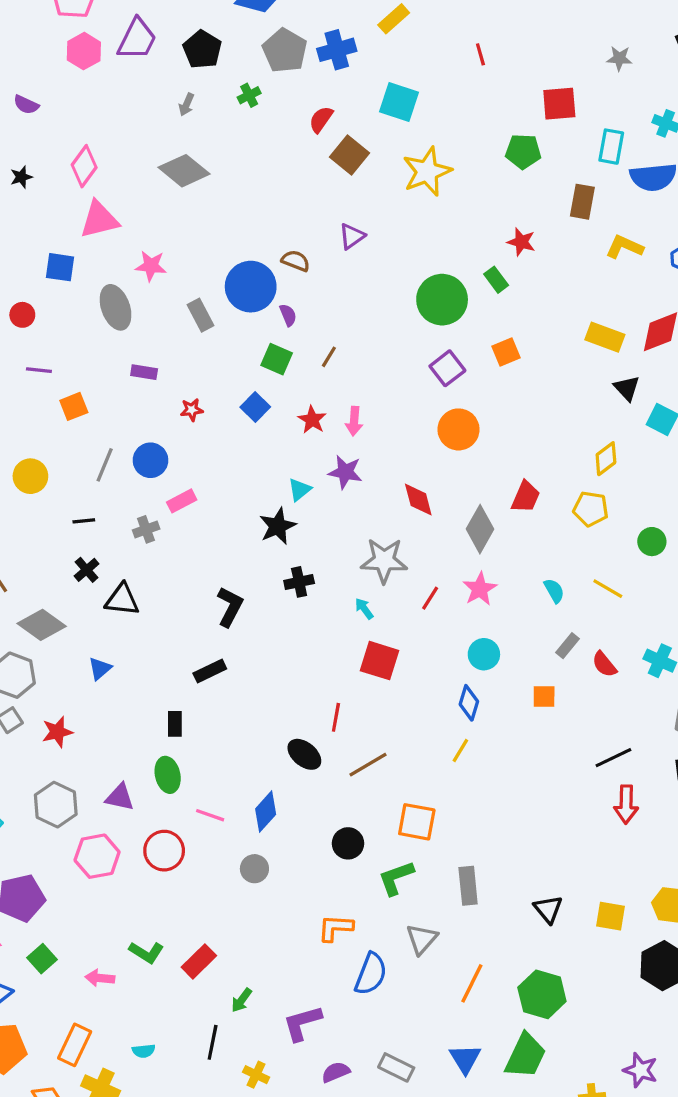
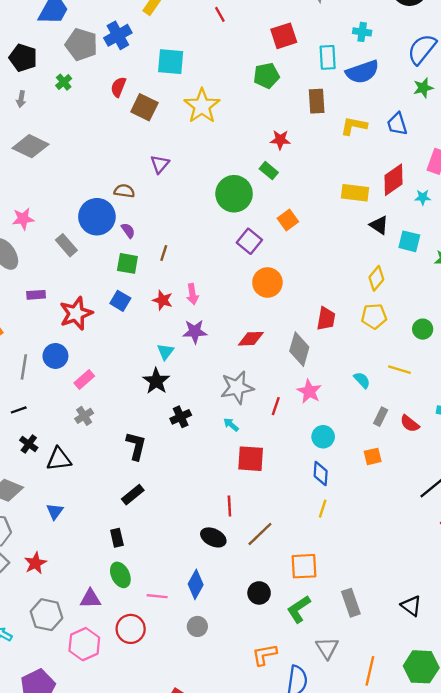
red star: (192, 410) -> (76, 313), size x2.0
red diamond: (418, 500) -> (251, 339), turned -64
gray cross: (146, 529) -> (84, 416), moved

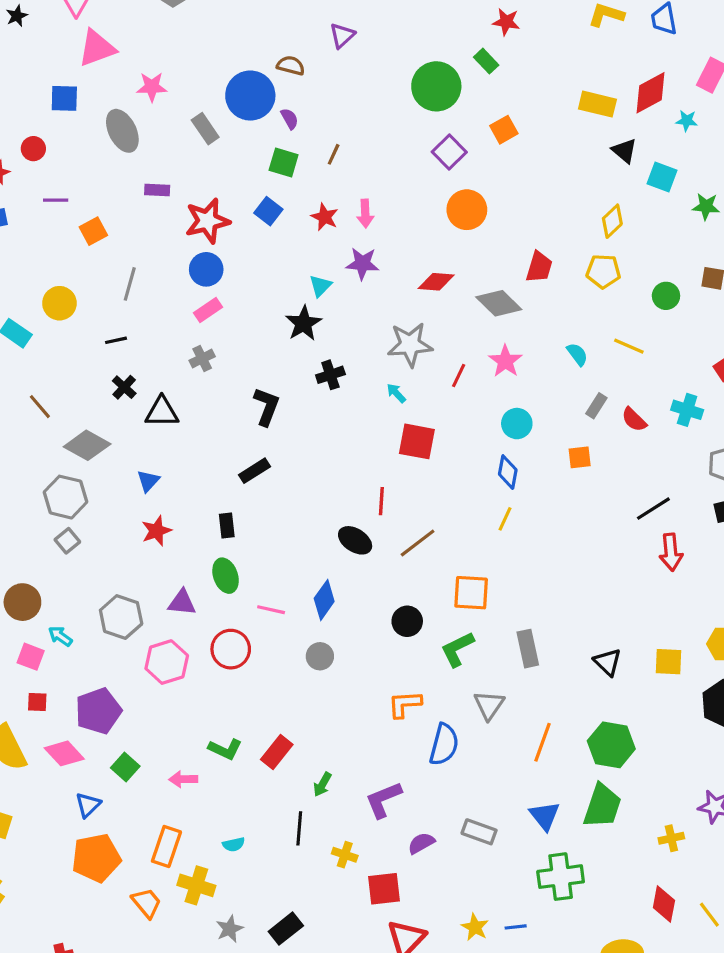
gray diamond: (299, 349) -> (499, 303), turned -68
blue circle: (55, 356) -> (206, 269), moved
red star: (35, 563) -> (156, 531), moved

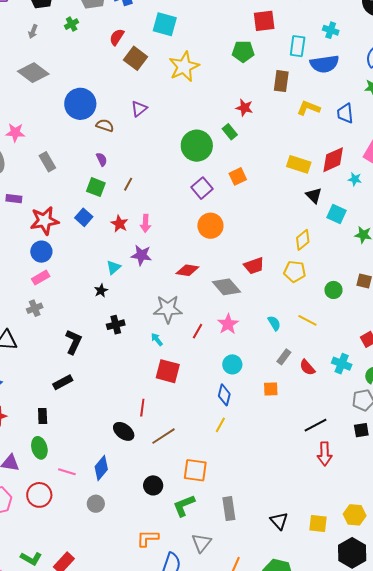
blue circle: (250, 96) -> (80, 104), moved
red trapezoid: (539, 267) -> (254, 266), turned 50
black star: (303, 323) -> (101, 291), size x0.6

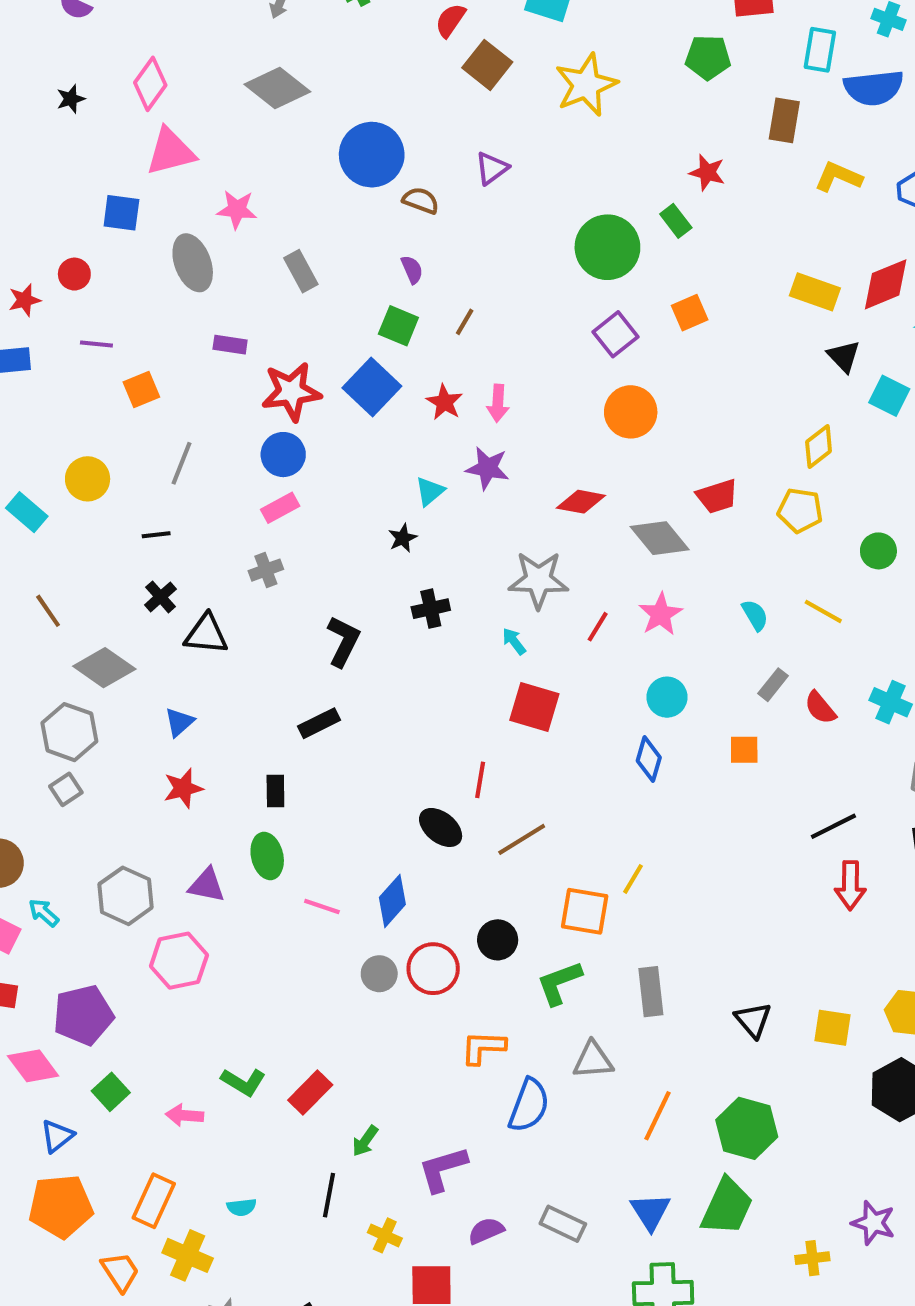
blue square: (84, 217) -> (372, 387), size x1.5
yellow line: (220, 425) -> (633, 879), moved
red circle: (39, 495) -> (433, 969), moved
gray triangle: (201, 543) -> (593, 1060), turned 45

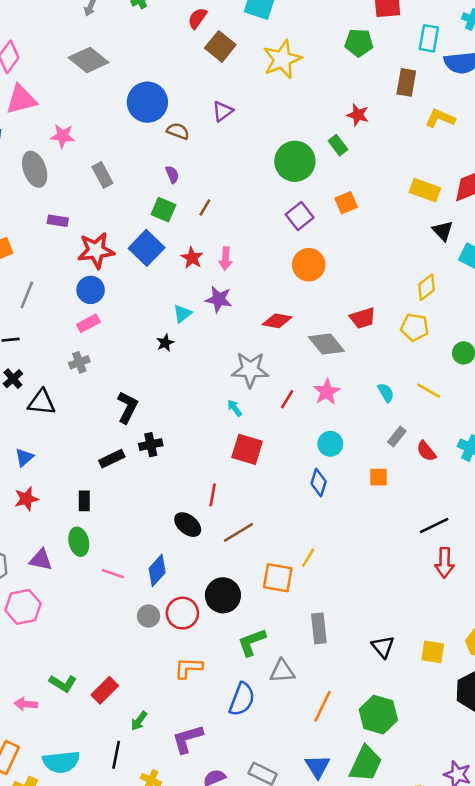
black cross: (431, 609) -> (151, 445), moved
black circle: (498, 940) -> (223, 595), size x1.4
green L-shape: (559, 983) -> (252, 642), moved
orange L-shape: (483, 1047) -> (188, 668), moved
cyan semicircle: (242, 1207) -> (61, 762), size x2.0

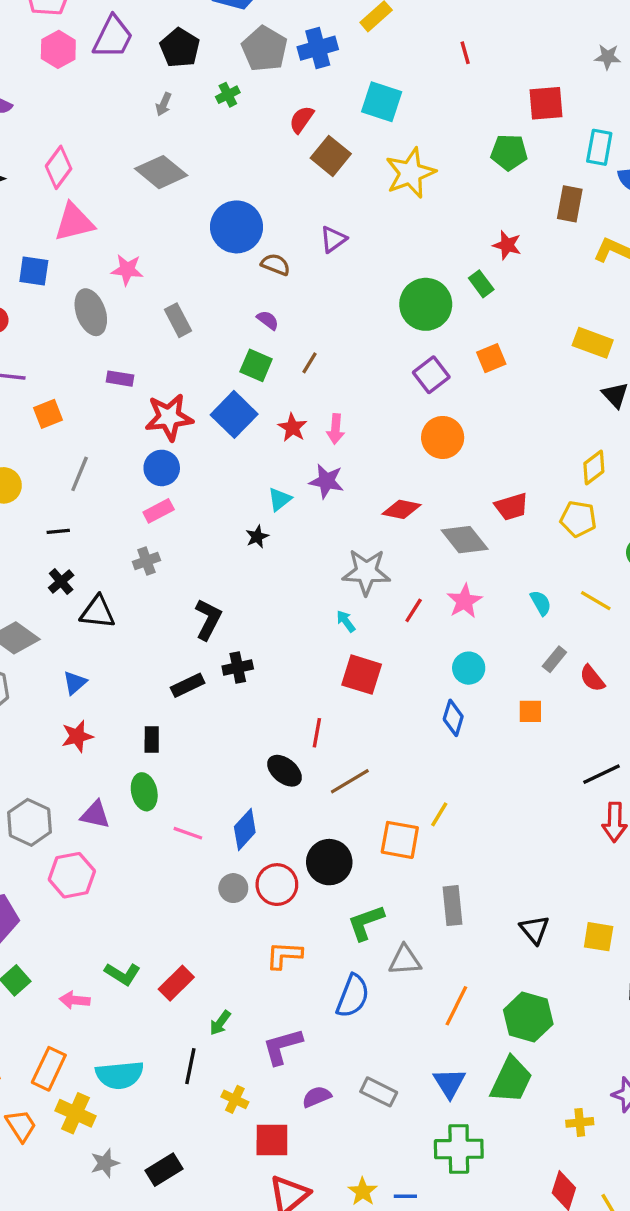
purple semicircle: (172, 174) -> (268, 320), turned -30

